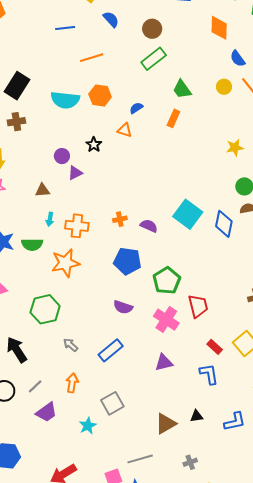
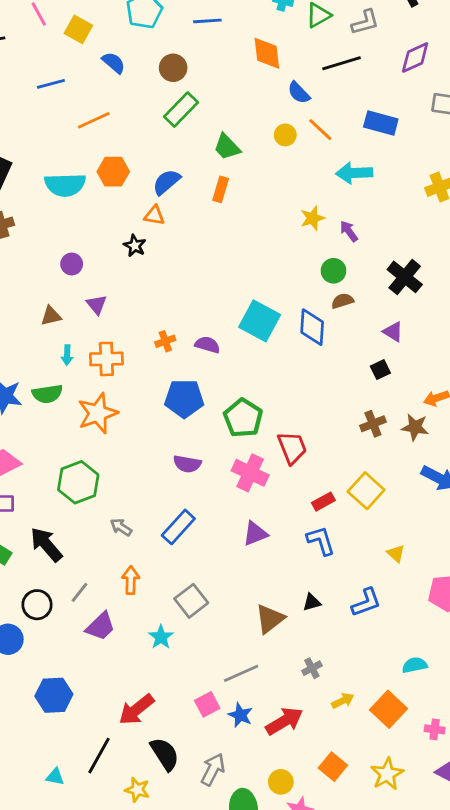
blue semicircle: (136, 108) -> (166, 182), size x1.5
black star: (94, 145) -> (135, 246), moved
purple triangle: (75, 173) -> (97, 305), moved, turned -35
red rectangle: (215, 347) -> (323, 502), turned -63

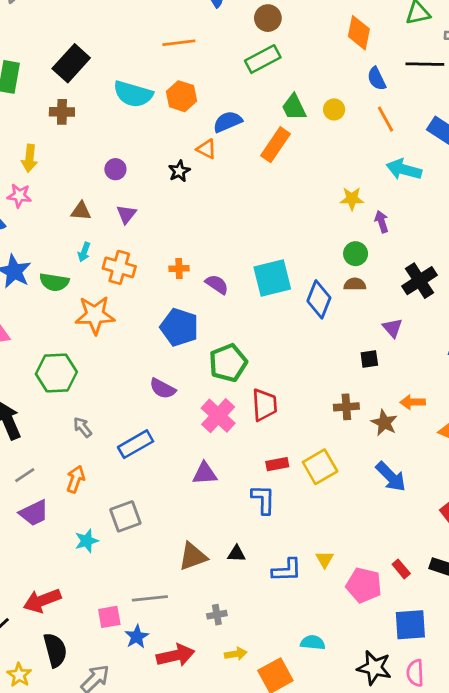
yellow circle: (285, 135) -> (334, 109), moved
orange rectangle: (221, 189) -> (275, 145), size x1.4
cyan square: (260, 321) -> (272, 278), turned 30
yellow triangle: (396, 553) -> (325, 559), moved

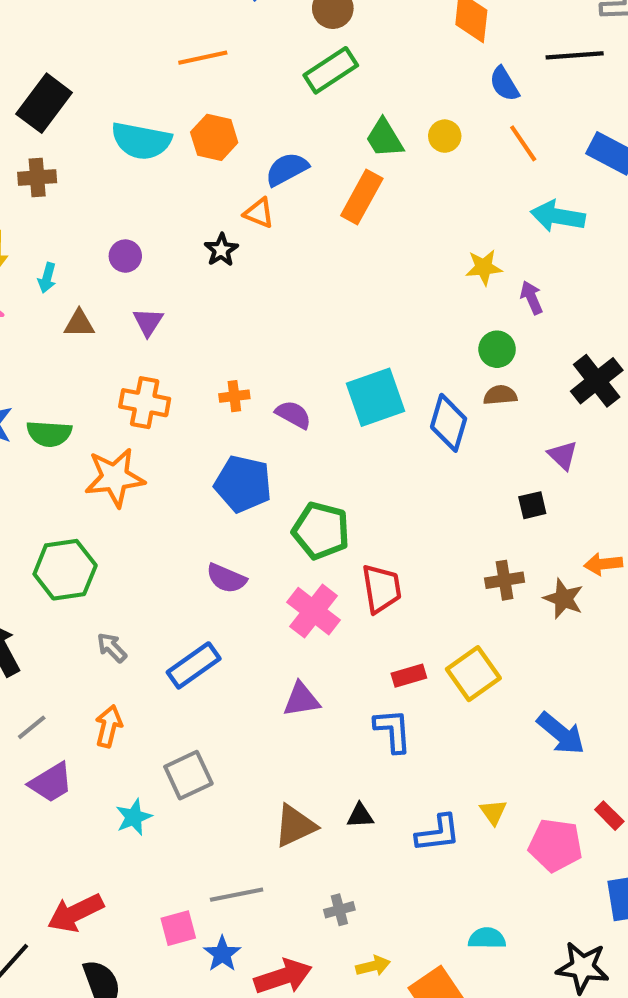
cyan arrow: (84, 252) -> (47, 278), moved
green pentagon: (228, 363) -> (321, 531), turned -30
blue arrow: (391, 477) -> (561, 733), moved

